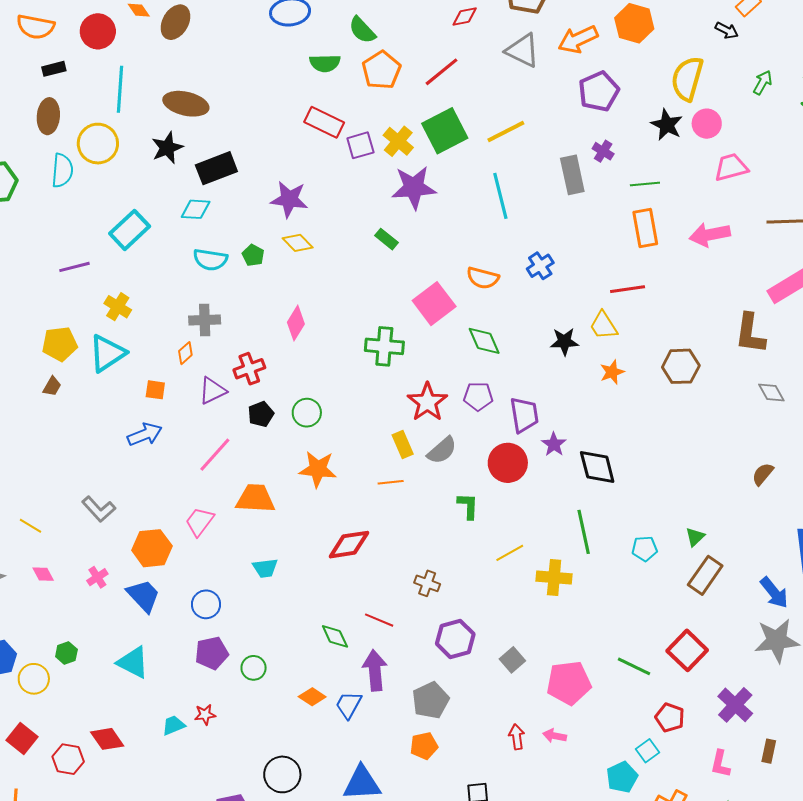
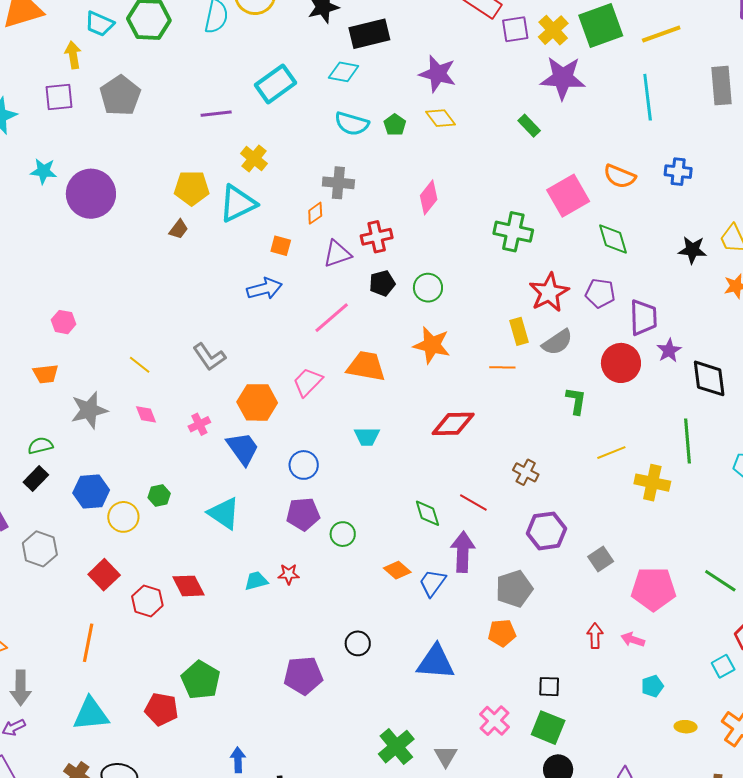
blue cross: (540, 266) -> (678, 172), turned 32
black circle: (282, 774) -> (358, 643), size x0.7
cyan pentagon: (622, 777) -> (652, 686), moved, size x0.7

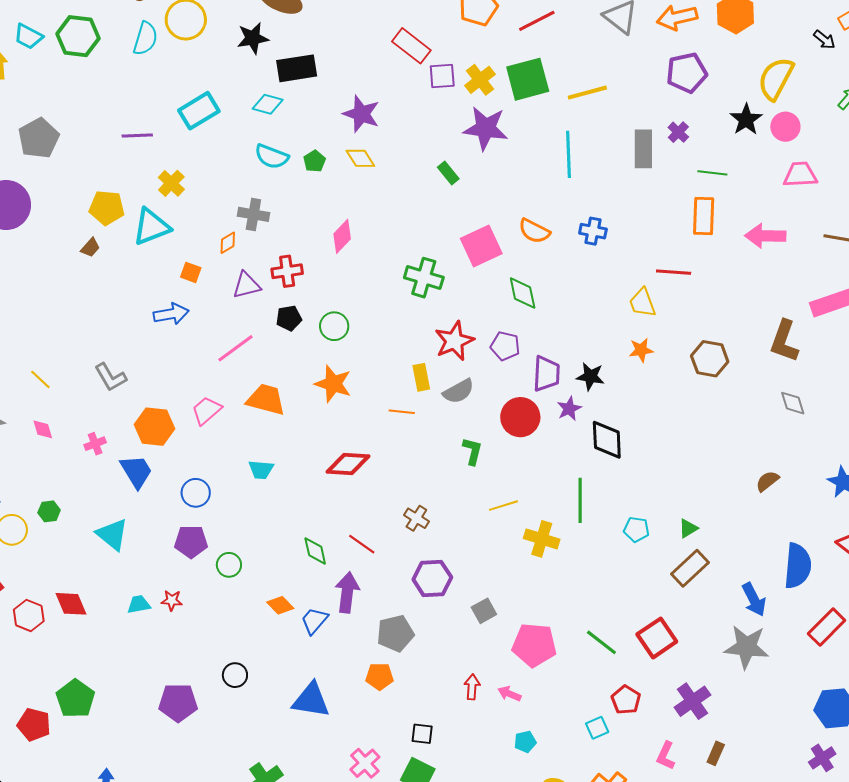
gray pentagon: (120, 96) -> (39, 138), moved
black star: (692, 250) -> (590, 376), moved

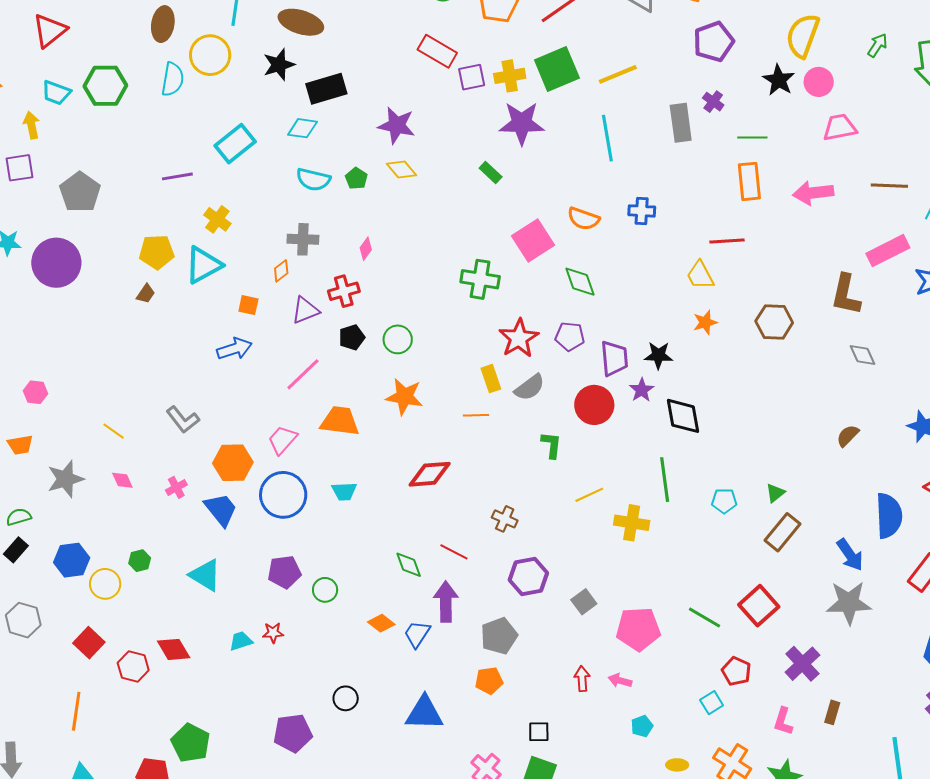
yellow cross: (480, 80) -> (510, 76), turned 36
pink diamond: (342, 236) -> (366, 249), moved, size x0.7
blue circle: (196, 493) -> (283, 495), moved, size x1.6

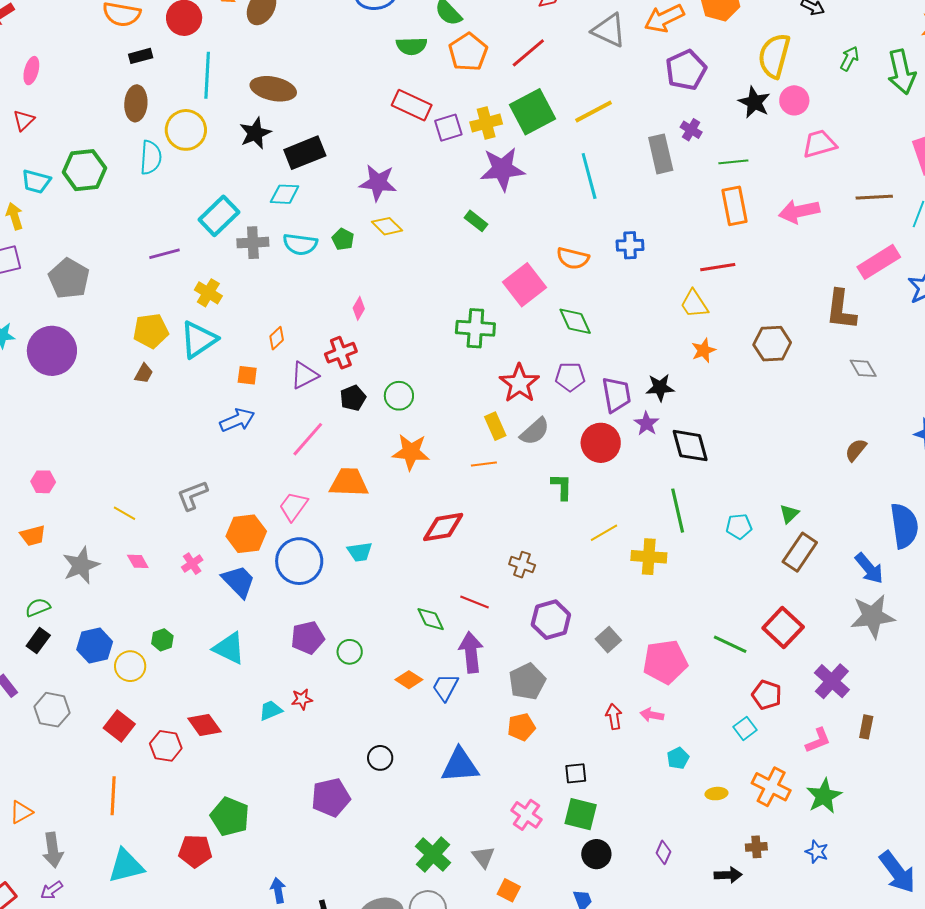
red triangle: (50, 30) -> (24, 120), size x0.6
gray cross: (303, 239) -> (253, 243), moved
gray L-shape: (183, 420) -> (192, 495), turned 112
pink L-shape: (783, 721) -> (818, 740), turned -124

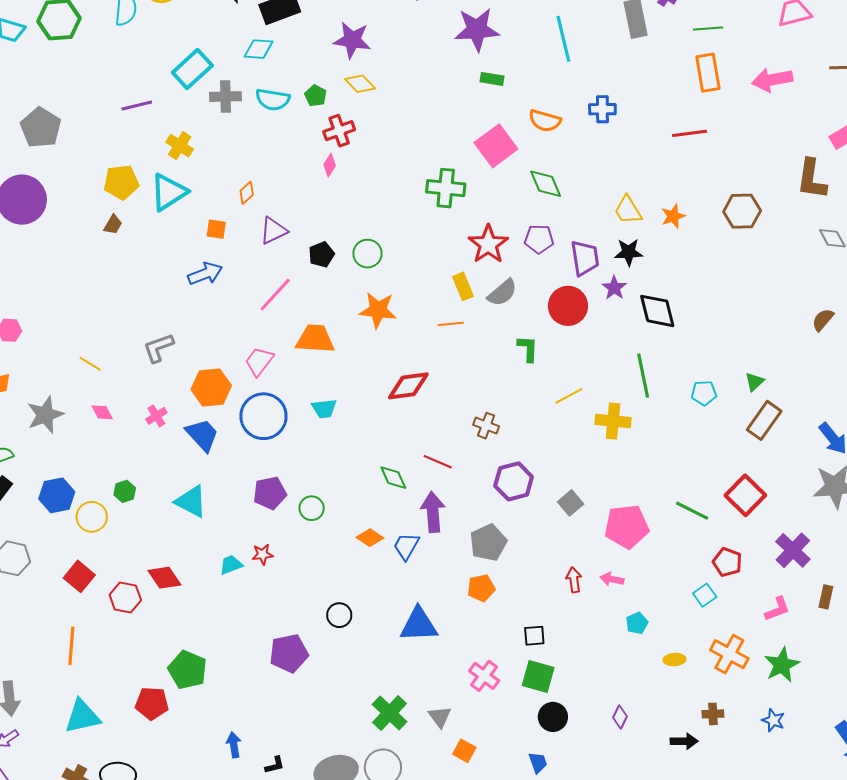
green rectangle: (476, 221) -> (492, 79), moved, turned -30
yellow trapezoid: (694, 304) -> (628, 210), moved
red cross: (341, 353) -> (339, 131), moved

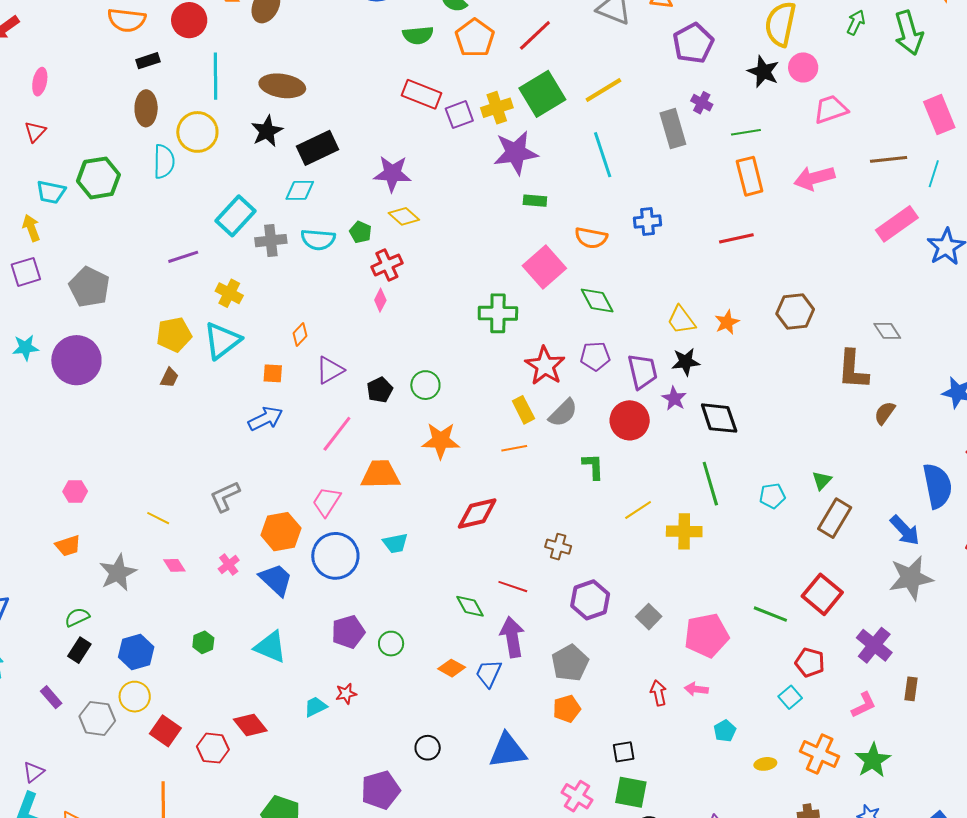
brown L-shape: (812, 179) -> (853, 370), moved
yellow circle: (92, 517) -> (135, 697), moved

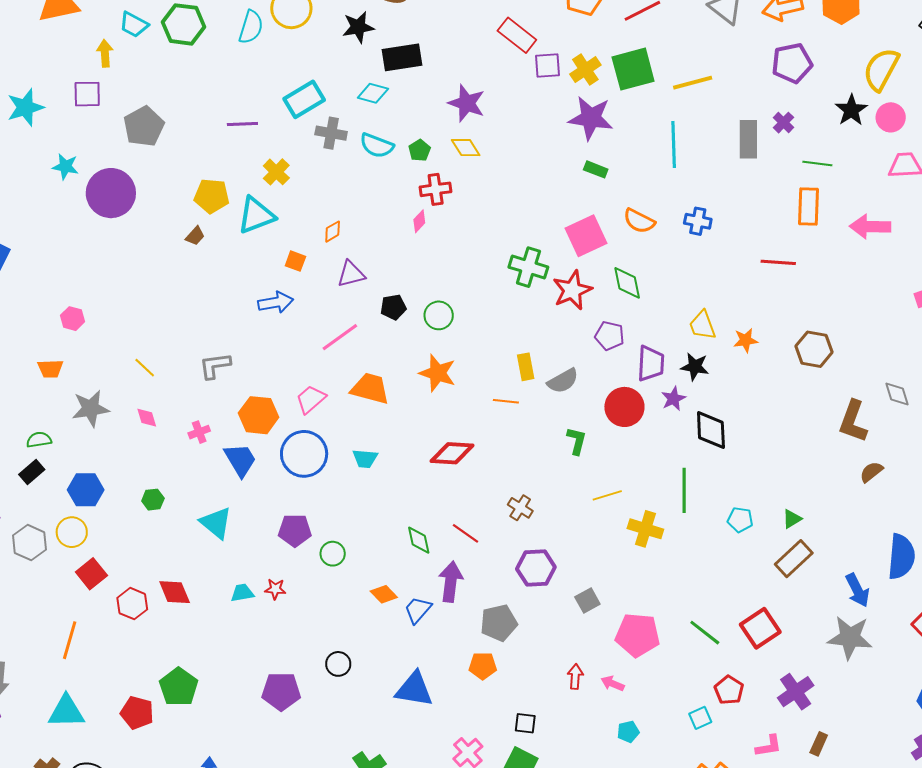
yellow cross: (497, 108) -> (585, 70), turned -32
red star: (545, 366) -> (572, 290), moved

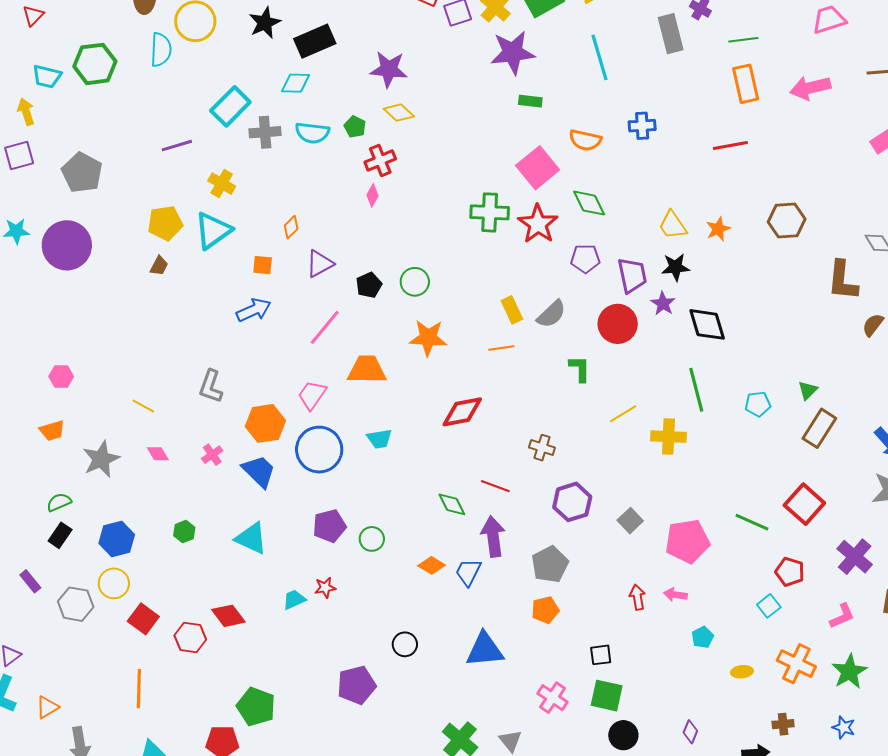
gray L-shape: (215, 366) -> (211, 386), turned -48

